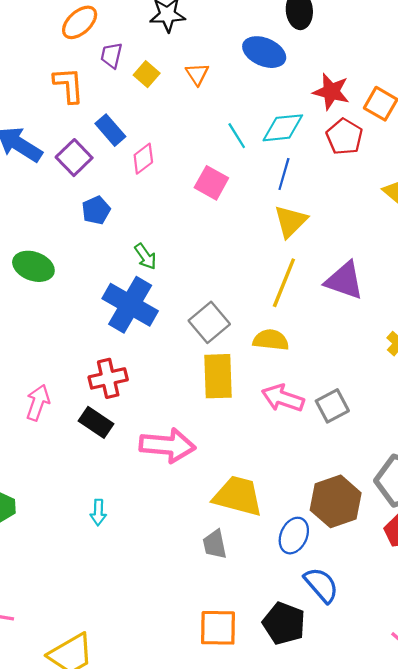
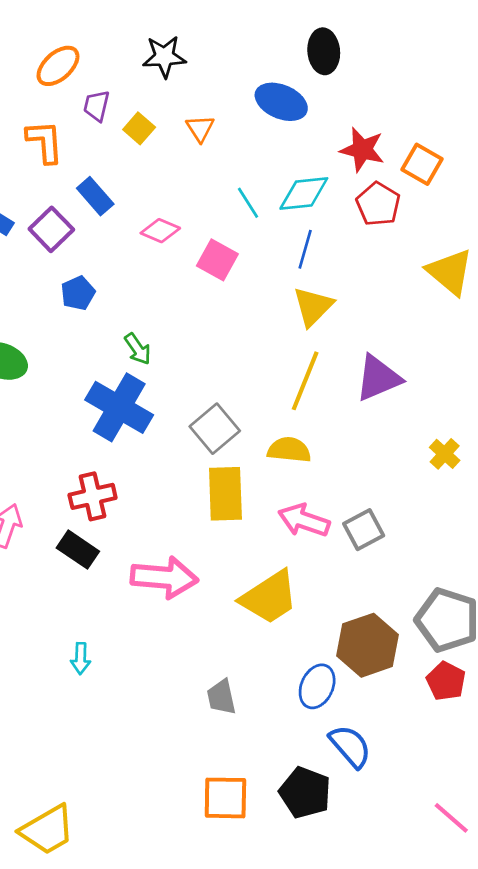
pink diamond: (143, 159) -> (160, 231), moved, turned 60
purple triangle: (344, 281) -> (378, 378), turned -42
yellow trapezoid: (238, 496) -> (269, 597), moved, turned 132

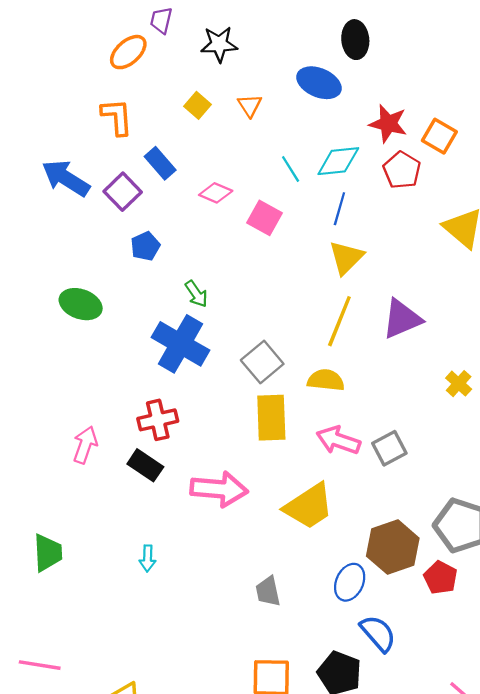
purple trapezoid: (97, 106) -> (161, 20), moved
red pentagon: (446, 681) -> (440, 578), moved

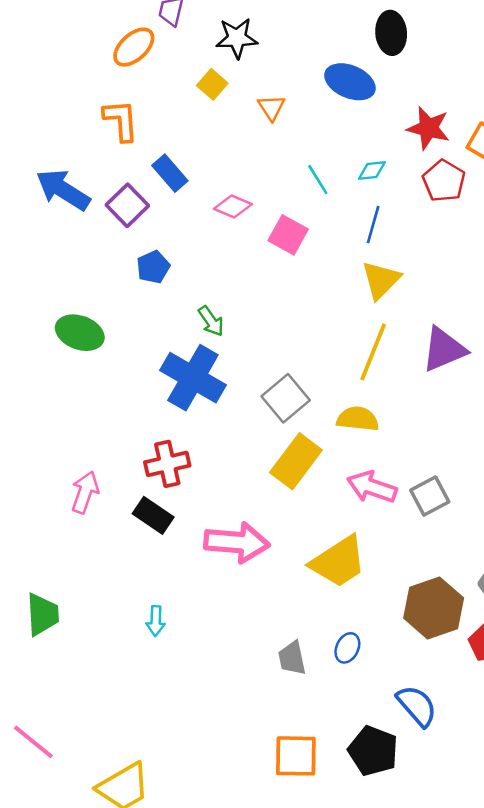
yellow square: (198, 105) -> (212, 84), moved
cyan diamond: (338, 161) -> (372, 171), size x0.6
yellow rectangle: (271, 418) -> (296, 461), turned 39
blue ellipse: (350, 582) -> (347, 648), moved, size x0.7
pink line: (40, 665) -> (33, 742), turned 30

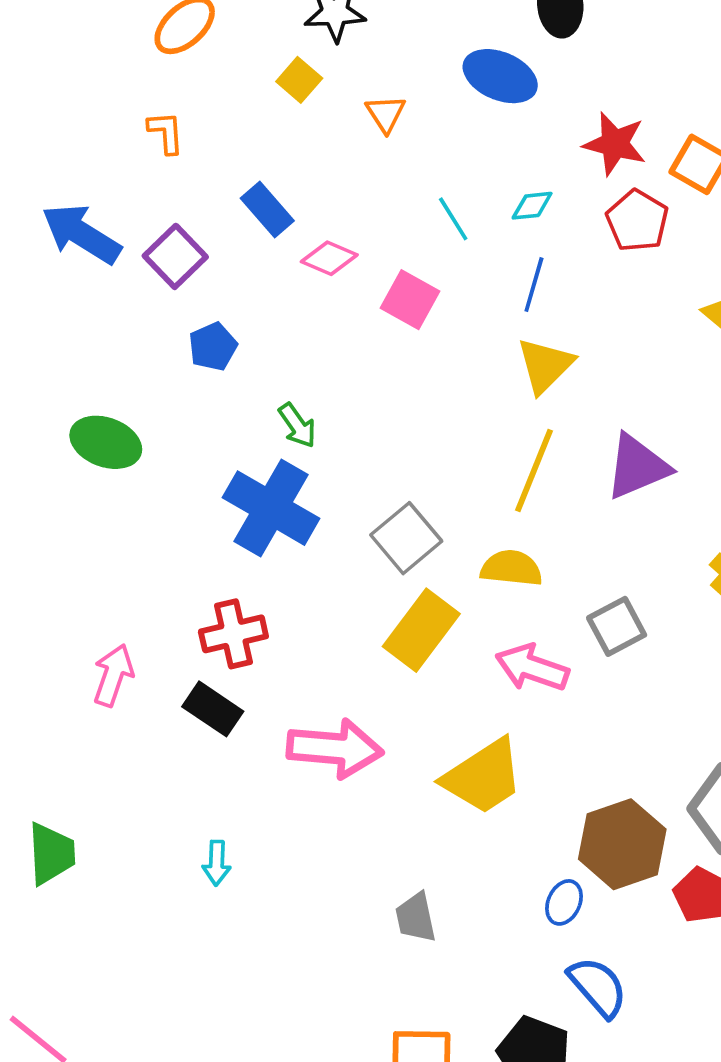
orange L-shape: (121, 120) -> (166, 132), size x0.7
blue rectangle: (170, 173) -> (267, 209), moved
gray square: (430, 496) -> (617, 626), moved
blue ellipse: (347, 648) -> (564, 902), moved

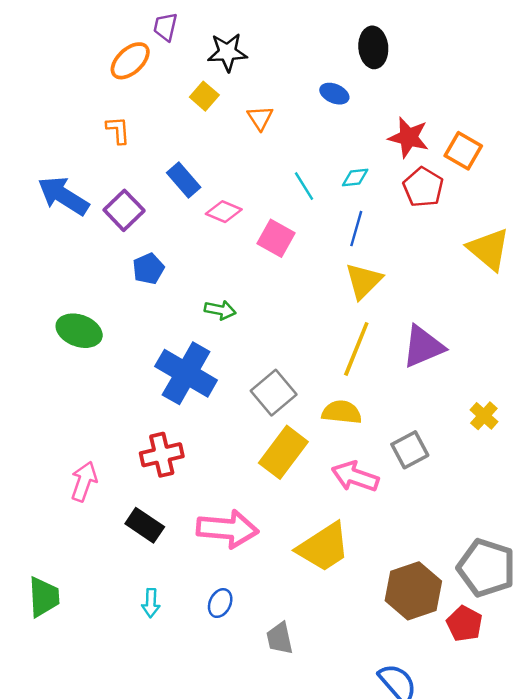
blue ellipse: (500, 76) -> (334, 94), size x0.6
green arrow: (297, 425) -> (220, 310), moved, turned -44
black rectangle: (213, 709) -> (145, 525), moved
blue ellipse: (564, 902) -> (220, 603), moved

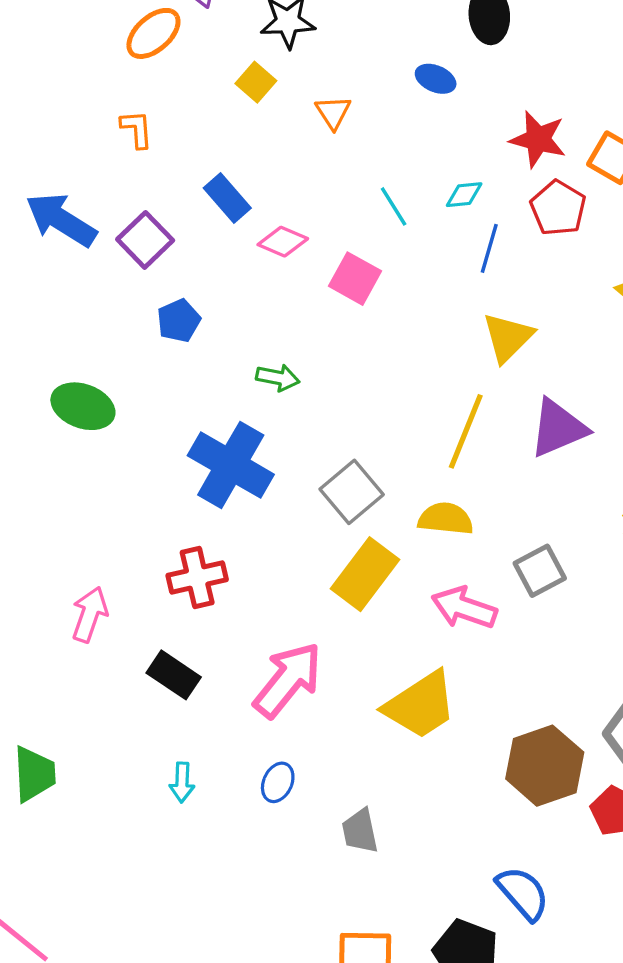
blue line: (356, 229) -> (489, 248), moved
yellow triangle: (364, 281) -> (508, 337), moved
pink arrow: (227, 529) -> (288, 680), turned -56

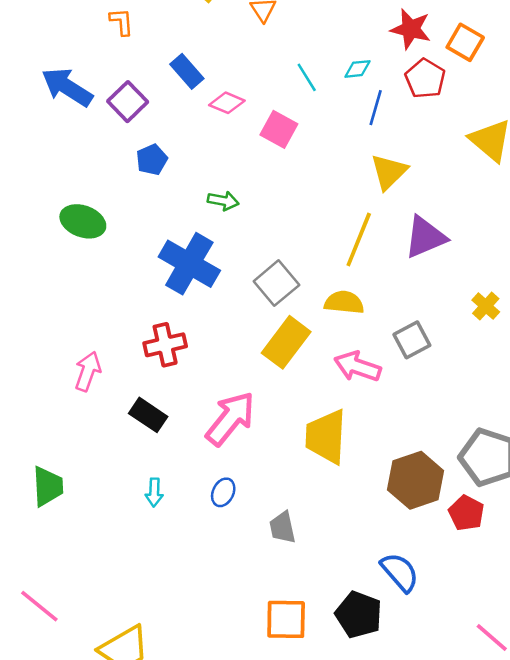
yellow trapezoid: (420, 705) -> (326, 437), turned 126

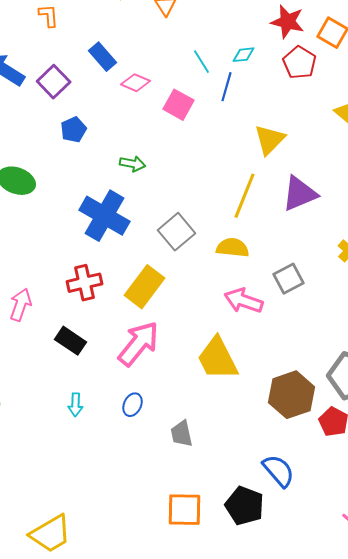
blue line: (376, 108) -> (227, 87), moved
yellow rectangle: (286, 342) -> (145, 287), moved
yellow trapezoid: (326, 437) -> (218, 359), turned -30

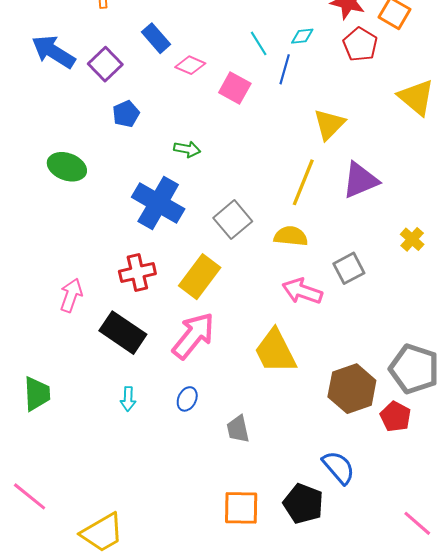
black rectangle: (71, 341) -> (123, 333), size x1.4

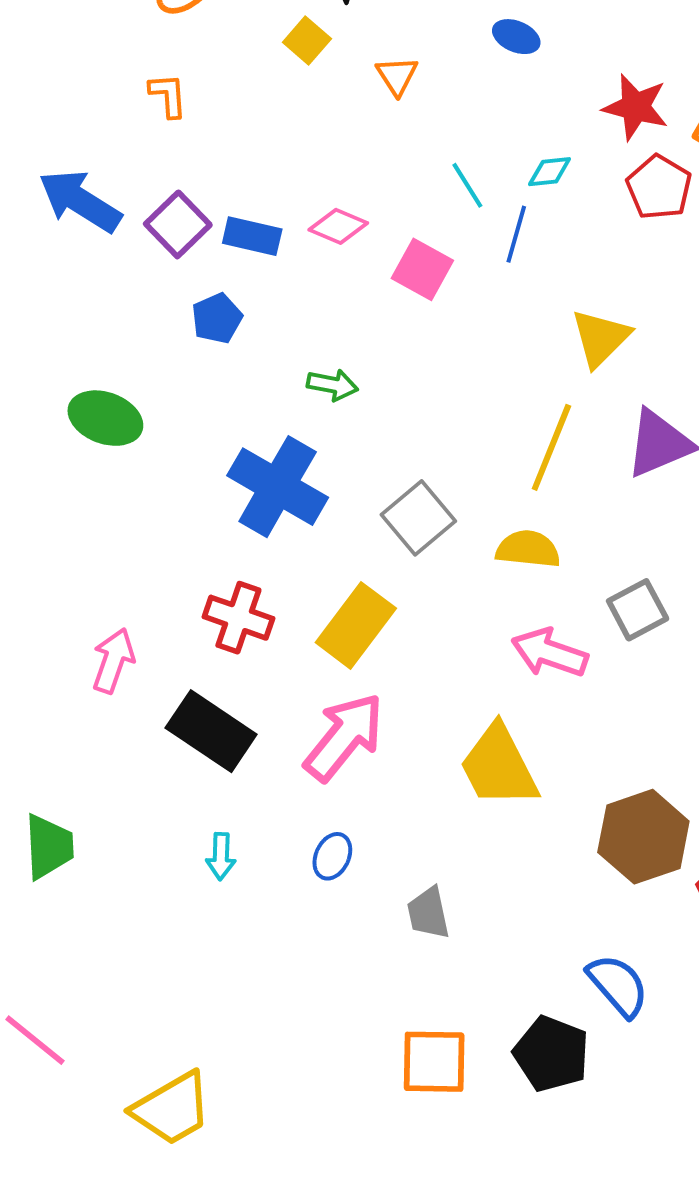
blue rectangle: (156, 38) -> (252, 236), moved, turned -36
red cross: (137, 272) -> (238, 618), turned 32

